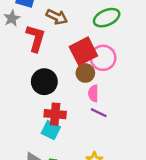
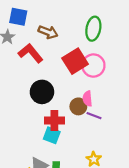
green ellipse: (107, 18) -> (93, 29), turned -50
red L-shape: (36, 38) -> (31, 53), turned -50
brown circle: (85, 73) -> (78, 106), moved

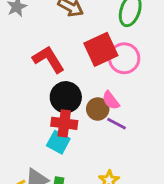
red L-shape: (31, 53) -> (49, 59), moved
black circle: (42, 92) -> (66, 97), moved
pink semicircle: (87, 99) -> (111, 100), turned -40

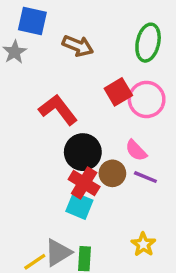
red square: (101, 49) -> (118, 92), size x0.7
brown circle: (98, 109) -> (112, 173), moved
red cross: (64, 123) -> (84, 183), turned 30

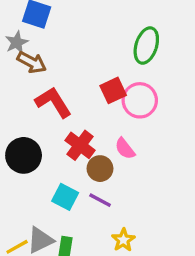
brown arrow: (78, 46) -> (32, 62), moved
black circle: (83, 152) -> (24, 155), moved
purple line: (145, 177) -> (100, 200), moved
red cross: (84, 183) -> (80, 145), moved

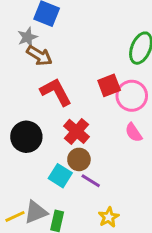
pink semicircle: (125, 149) -> (134, 132), moved
brown circle: (100, 169) -> (79, 159), moved

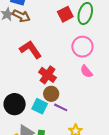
brown arrow: (39, 56) -> (21, 16), moved
red square: (109, 85) -> (65, 14), moved
black circle: (26, 137) -> (15, 104), moved

